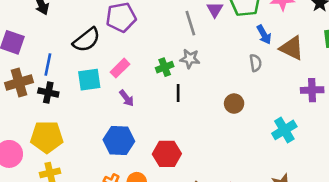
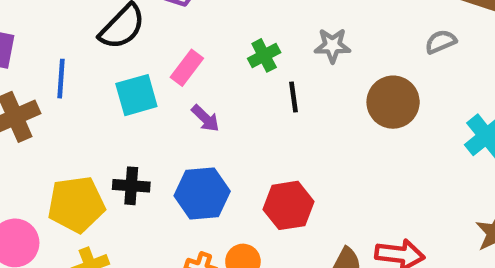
gray star: (190, 59) -> (332, 46), moved
gray semicircle: (256, 63) -> (441, 42), moved, turned -96
black cross: (48, 92) -> (131, 186), moved
brown circle: (234, 104) -> (393, 102), size x1.5

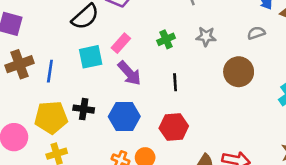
gray semicircle: (441, 42) -> (256, 33), moved
blue line: (61, 79) -> (50, 71), moved
black line: (293, 97) -> (175, 82), moved
purple arrow: (205, 118) -> (129, 73), size x1.5

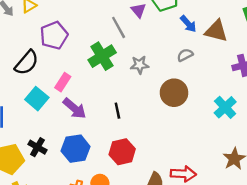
green cross: (166, 39) -> (102, 56), moved, size x1.6
cyan square: (91, 57) -> (37, 99), turned -30
black cross: (84, 109) -> (37, 147), turned 30

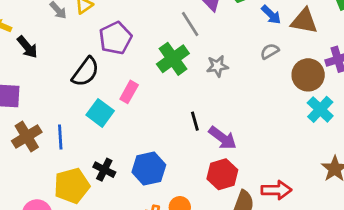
brown circle: (174, 93) -> (308, 75), moved
purple arrow: (74, 108) -> (223, 138), moved
red hexagon: (122, 152) -> (222, 174), moved

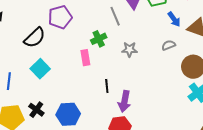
green cross: (173, 59) -> (99, 39), size x0.7
pink rectangle: (129, 92) -> (85, 58), moved, turned -49
purple arrow: (223, 138) -> (124, 101), turned 55

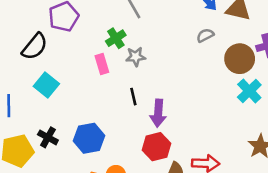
gray star: (129, 49) -> (136, 57), moved

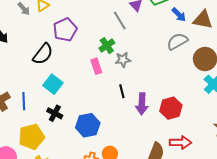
gray semicircle: (205, 35) -> (177, 41), size x1.5
black cross: (48, 137) -> (55, 113), moved
red hexagon: (156, 147) -> (171, 108), moved

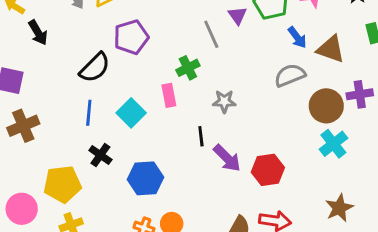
gray star: (123, 60) -> (224, 101), moved
cyan square: (53, 84) -> (131, 113), moved
blue line: (24, 101) -> (89, 113), moved
purple arrow: (142, 104) -> (227, 158), turned -55

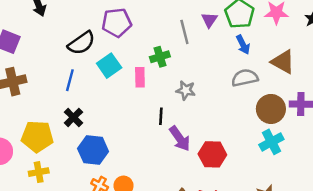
blue arrow: (297, 37) -> (243, 45), moved
cyan square: (131, 113) -> (109, 66), moved
blue hexagon: (146, 178) -> (93, 150), moved

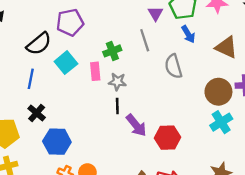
gray line: (184, 32) -> (145, 40), moved
gray semicircle: (245, 78) -> (173, 66), moved, turned -90
gray star: (186, 90) -> (117, 82), moved

